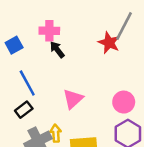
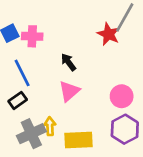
pink cross: (49, 31) -> (32, 36), moved
black arrow: (57, 50) -> (68, 62), moved

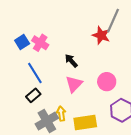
pink cross: (32, 36) -> (40, 43), turned 35
pink circle: (122, 96) -> (107, 82), moved

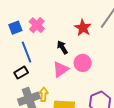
red star: (101, 35) -> (83, 28), moved
blue square: (22, 42) -> (15, 28), moved
pink circle: (107, 82) -> (83, 63), moved

